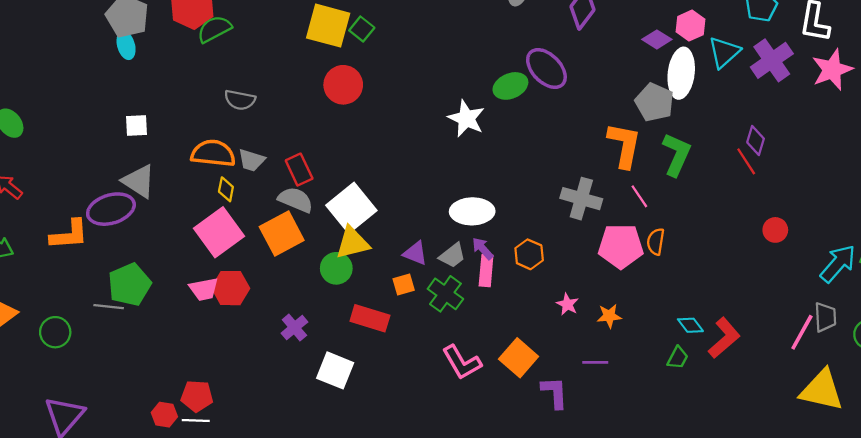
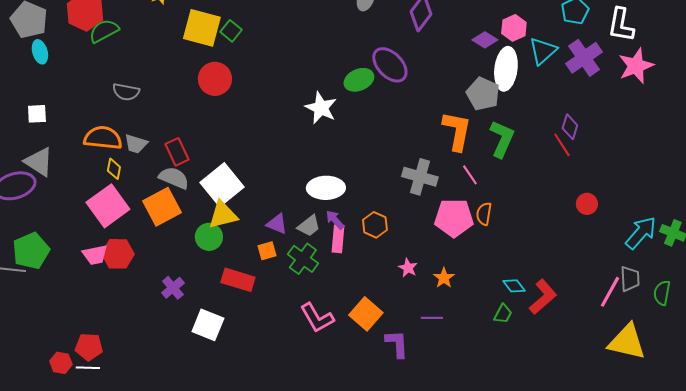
cyan ellipse: (126, 45) -> (40, 52), moved
orange star: (609, 316) -> (444, 278), turned -30

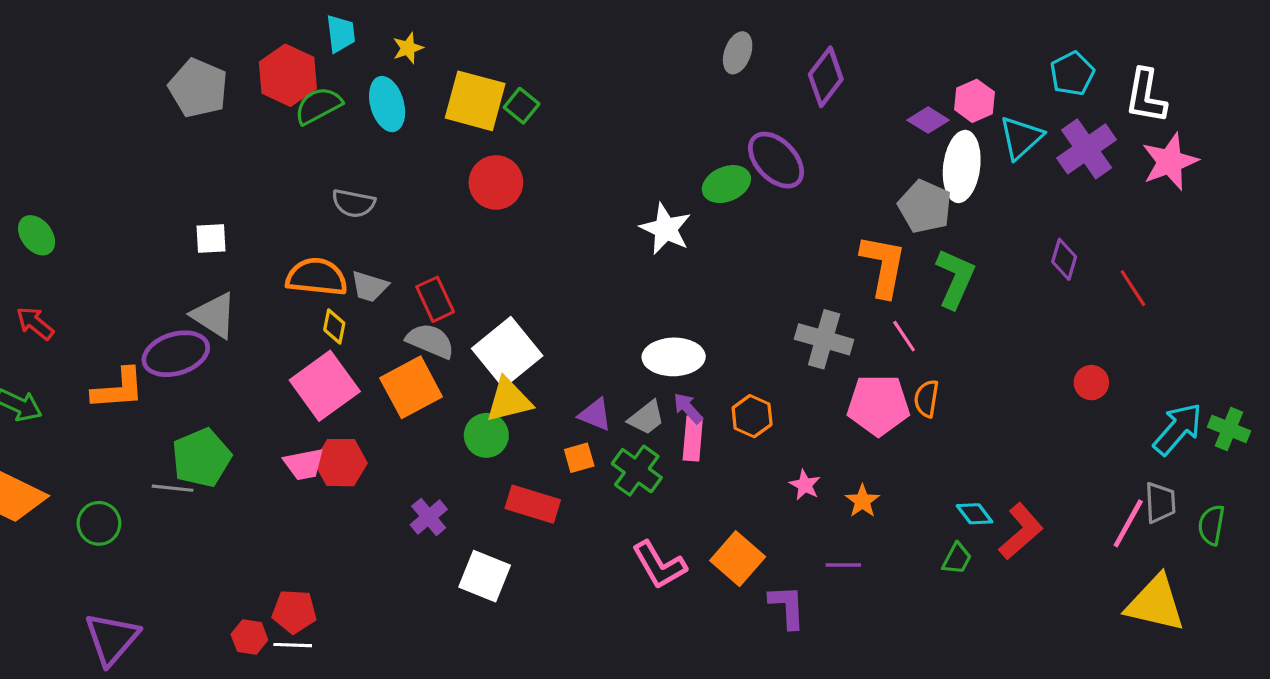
cyan ellipse: (40, 52) -> (387, 104), moved, size x1.4
red line: (562, 145) -> (1133, 288), moved

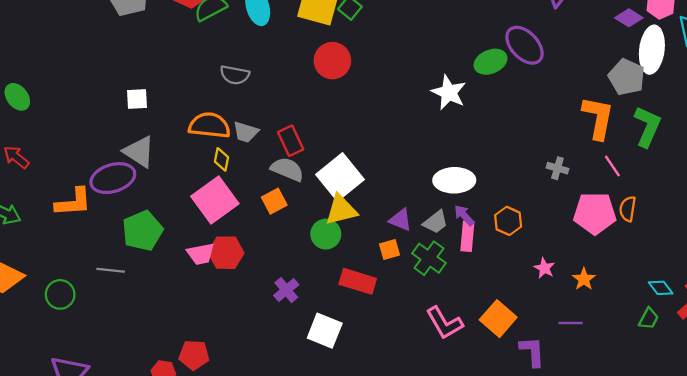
gray cross: (824, 339) -> (557, 168), size x0.6
orange square: (411, 387) -> (274, 201), size x0.6
green pentagon: (201, 458) -> (142, 231), moved

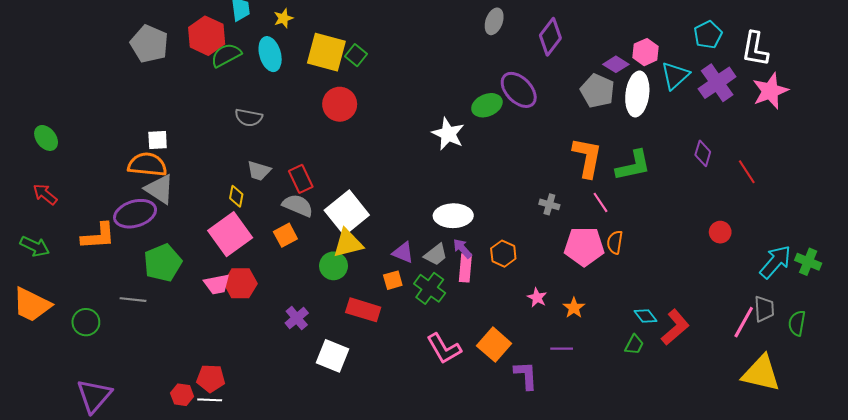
gray pentagon: (627, 77) -> (597, 91), moved
orange semicircle: (209, 125) -> (147, 165), moved
green L-shape: (647, 126) -> (633, 166), turned 54

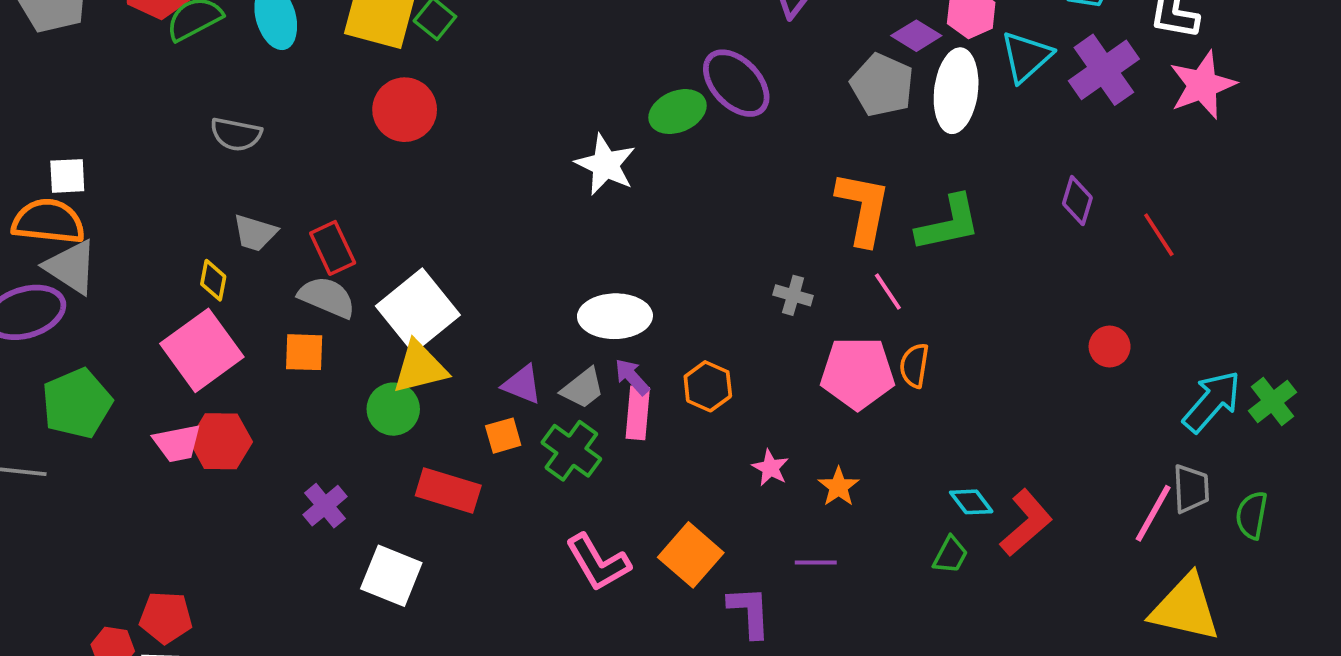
orange square: (285, 235) -> (304, 352), turned 30
green cross: (808, 262) -> (1273, 401), turned 30

